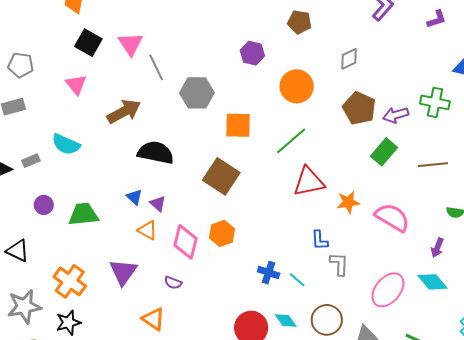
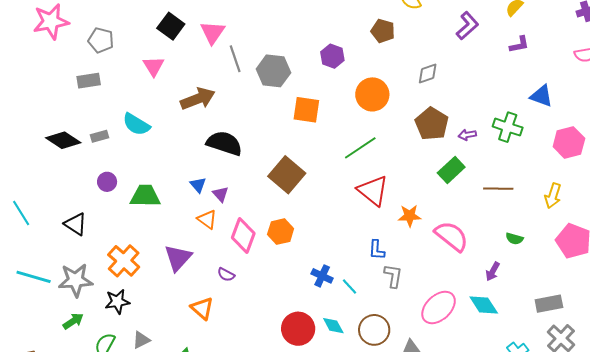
gray hexagon: (197, 93) -> (273, 71), moved
purple arrow: (396, 115) -> (467, 135), size x0.7
orange square: (238, 125) -> (306, 110), moved
red triangle: (309, 182) -> (373, 191), turned 44

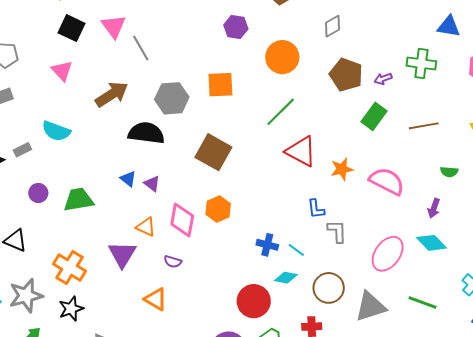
gray hexagon: (273, 71) -> (172, 98), moved
orange triangle: (207, 219) -> (146, 227), moved
cyan diamond: (333, 326) -> (286, 278), moved, turned -40

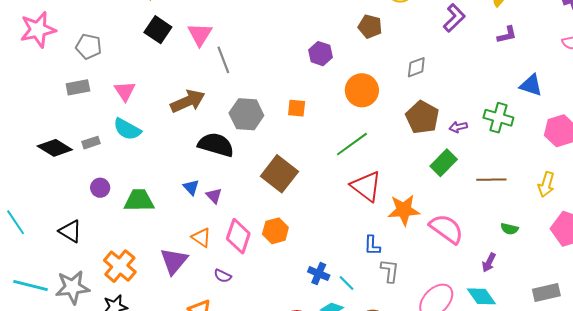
pink triangle: (62, 71) -> (125, 91), moved
orange square: (220, 85) -> (297, 108), size x0.7
orange star: (342, 169) -> (404, 210), size x1.4

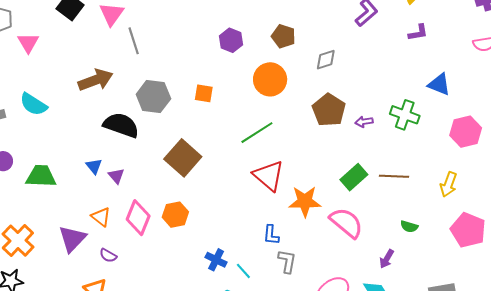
brown pentagon: (370, 26) -> (283, 36), moved
pink triangle: (125, 91) -> (28, 43), moved
green rectangle: (444, 163) -> (354, 177), moved
purple semicircle: (223, 276) -> (108, 256), moved

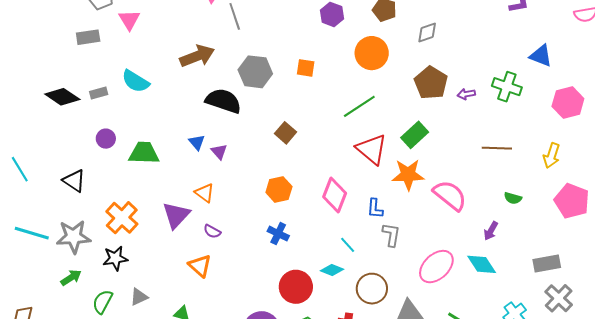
brown square: (183, 158) -> (286, 133), size x0.6
green rectangle: (354, 177) -> (415, 135), moved
pink diamond: (138, 218) -> (335, 195), moved
blue cross: (216, 260) -> (278, 234), moved

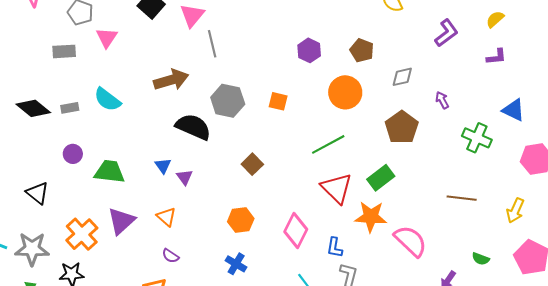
purple arrow: (466, 94) -> (442, 100), moved, turned 66
green semicircle: (513, 198) -> (481, 259), moved
purple triangle: (176, 215) -> (121, 221), moved

